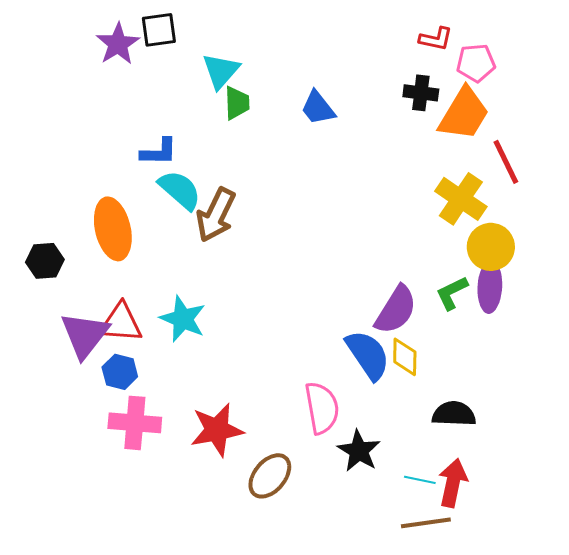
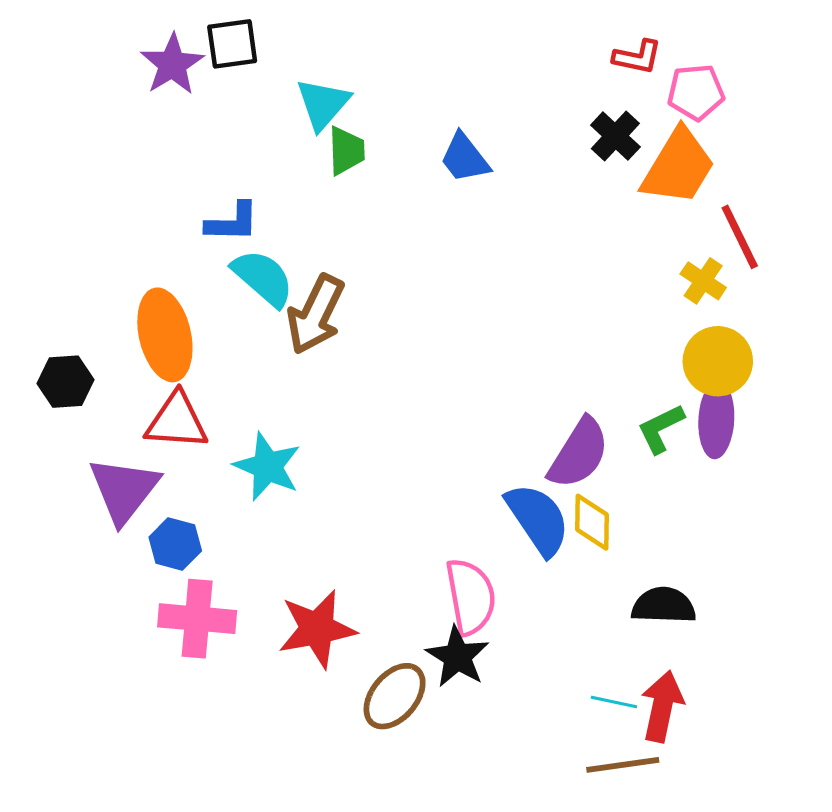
black cross: (421, 93) -> (615, 136), turned 36
yellow cross: (461, 199) -> (703, 281), moved, size x0.6
red triangle: (121, 323) -> (177, 421), moved
black star: (359, 451) -> (457, 657), moved

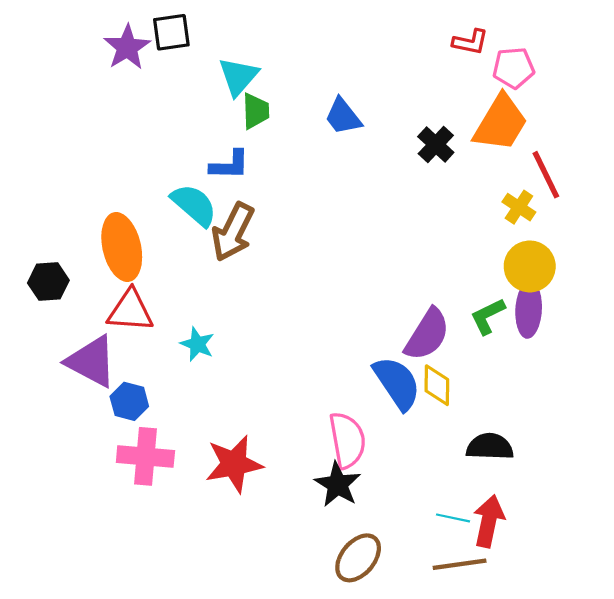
black cross: (615, 136) -> (436, 145), moved
blue L-shape: (232, 222) -> (230, 165), moved
cyan star: (267, 467) -> (197, 344), size x0.7
purple triangle: (124, 490) -> (92, 361), turned -40
brown ellipse: (395, 696) -> (358, 558), moved

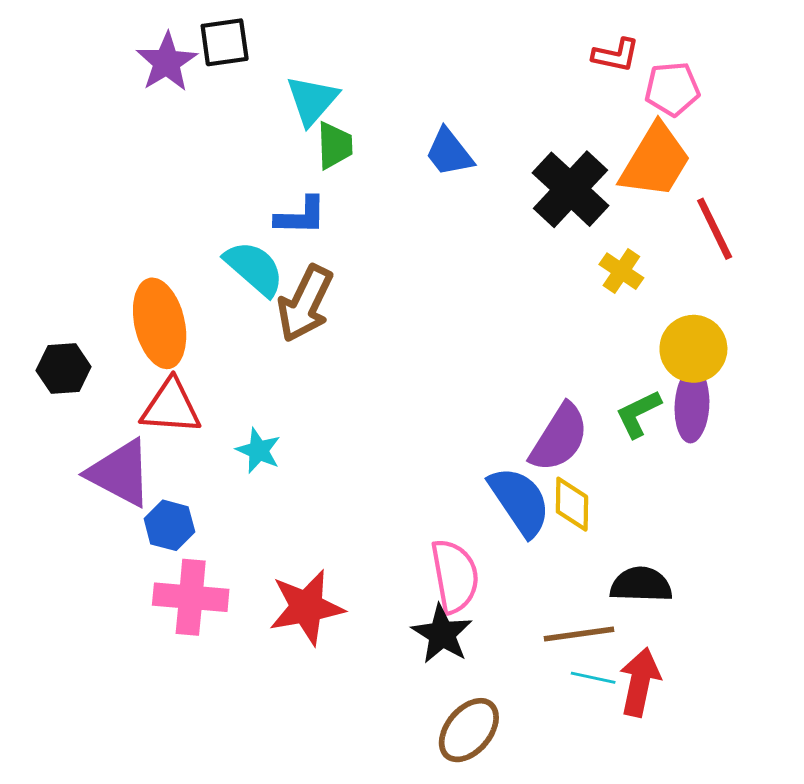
black cross: (436, 145) -> (571, 189), size x1.6
yellow cross: (519, 207) -> (621, 271), moved
brown line: (460, 564) -> (579, 634), moved

